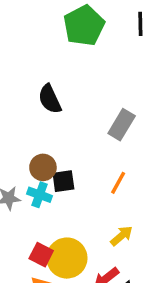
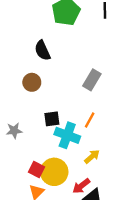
black semicircle: (50, 99) -> (42, 50), moved
brown circle: (43, 167) -> (32, 82), moved
cyan cross: (40, 195) -> (67, 135), moved, size x1.5

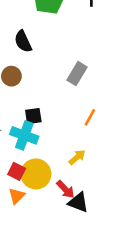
orange line: (90, 120) -> (90, 117), moved
cyan cross: (67, 135) -> (24, 135), moved
red arrow: (81, 186) -> (65, 189), turned -96

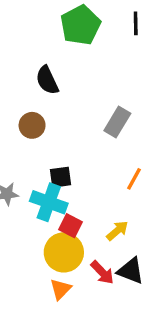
red square: (17, 171) -> (71, 226), moved
orange triangle: (17, 196) -> (60, 289), moved
black triangle: (78, 202) -> (131, 271), moved

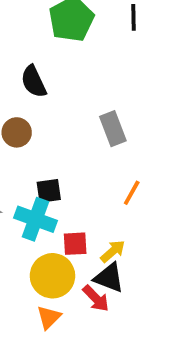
gray rectangle: (117, 122) -> (113, 129), turned -52
red square: (71, 226) -> (75, 244), moved, turned -30
black triangle: (131, 271) -> (109, 278), moved

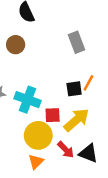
black square: (49, 191) -> (74, 89), moved
yellow arrow: (113, 251) -> (76, 120), size x1.6
black triangle: (109, 278) -> (88, 153), moved

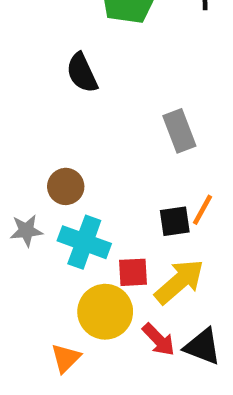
brown circle: (16, 45) -> (66, 186), moved
orange triangle: (36, 162) -> (66, 358), moved

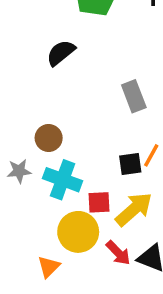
black semicircle: (82, 73) -> (61, 53), turned 76

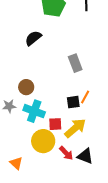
orange triangle: (49, 267) -> (16, 163), moved, turned -32

